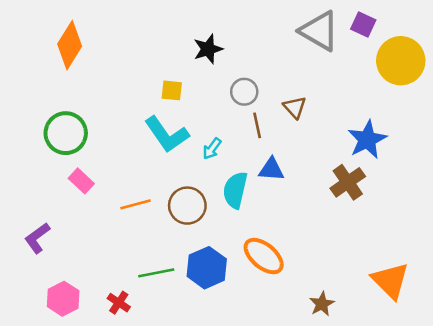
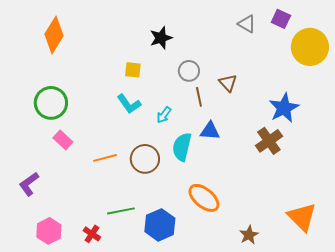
gray triangle: (319, 31) -> (247, 24), size x0.6
cyan L-shape: (167, 134) -> (129, 104), size x0.7
blue hexagon: (207, 268) -> (160, 225), moved

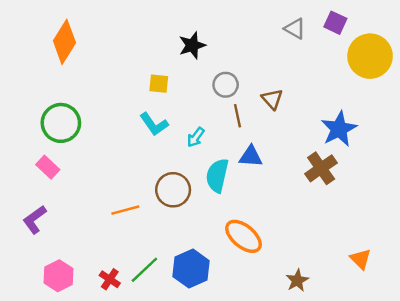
pink rectangle: (63, 140) -> (48, 167), moved
orange line: (105, 158) -> (125, 210), moved
green line: (121, 211) -> (144, 270), moved, turned -32
orange triangle: (302, 217) -> (360, 259), size x0.6

